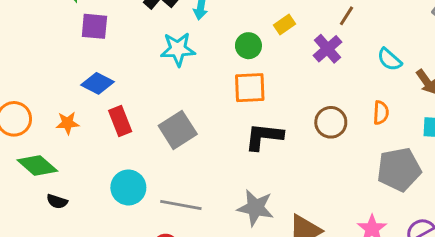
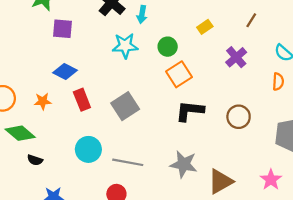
green circle: (248, 46) -> (168, 47), moved
purple cross: (328, 49) -> (236, 57), moved
orange square: (250, 88) -> (179, 74), turned -30
orange semicircle: (381, 113) -> (278, 82), moved
brown circle: (331, 122) -> (239, 117), moved

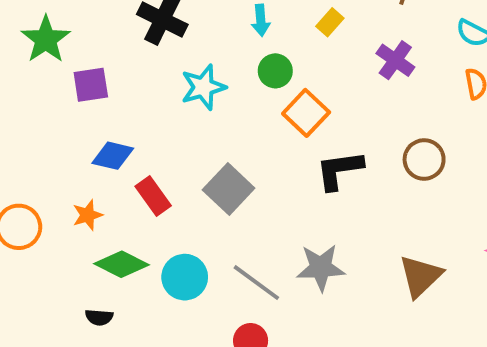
cyan arrow: (142, 14) -> (261, 20), moved
green diamond: (20, 133) -> (122, 264), moved
gray line: (128, 162) -> (256, 283), turned 40
gray star: (184, 164) -> (321, 268), moved

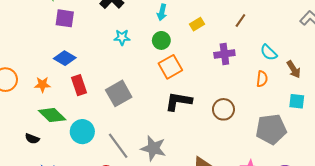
purple cross: (395, 60) -> (224, 54), turned 30
cyan star: (203, 87) -> (122, 37), size x0.7

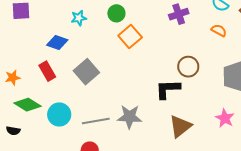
blue diamond: (65, 58) -> (57, 42), moved
orange semicircle: (262, 79) -> (219, 30), turned -56
black L-shape: (178, 101) -> (168, 89), moved
gray line: (118, 146) -> (96, 121), turned -52

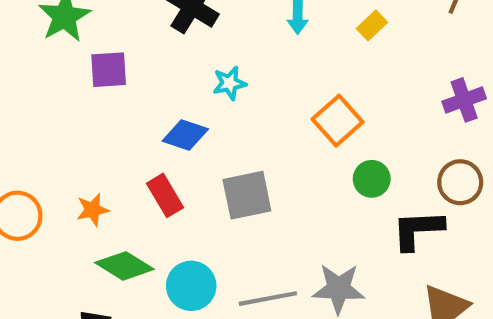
green circle: (116, 13) -> (372, 179), moved
purple cross: (179, 14) -> (464, 100), moved
gray square: (86, 72) -> (247, 195), turned 30

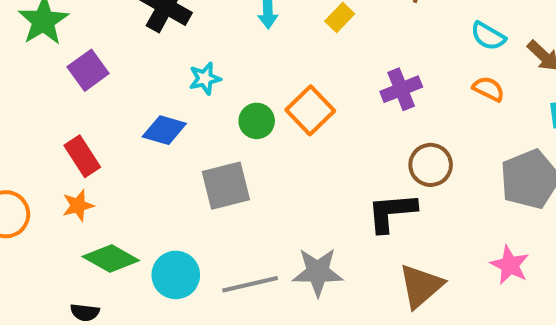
purple square: (109, 70) -> (88, 70), turned -30
purple cross: (464, 100) -> (401, 89), moved
green circle: (372, 179) -> (257, 121), moved
red rectangle: (165, 195) -> (82, 156), moved

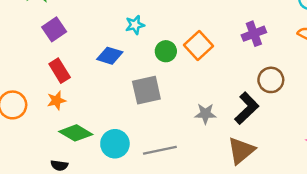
purple square: (88, 70) -> (54, 29), moved
black L-shape: (392, 212) -> (247, 108), turned 140
gray star: (318, 272) -> (205, 114), moved, size x0.7
brown triangle: (421, 286) -> (241, 151), moved

